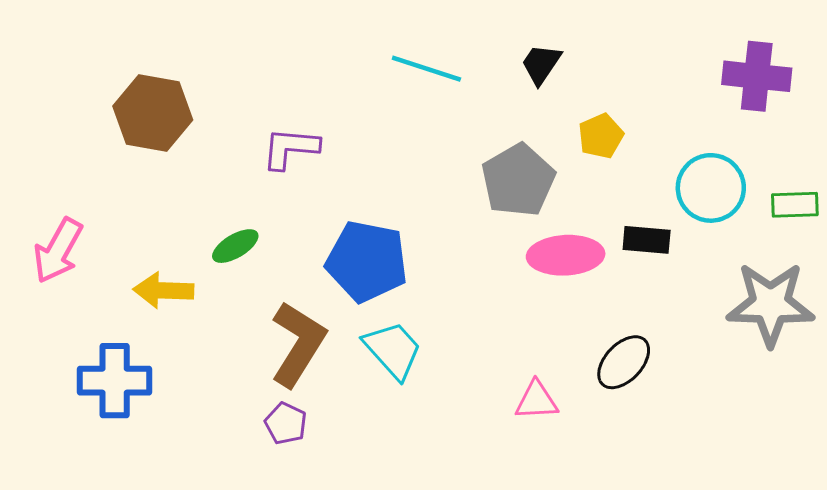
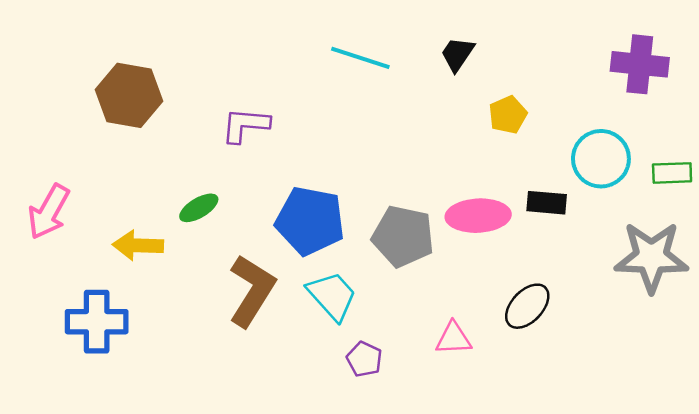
gray pentagon: (518, 180) -> (403, 236), moved, turned -30
purple pentagon: (286, 423) -> (364, 359), moved

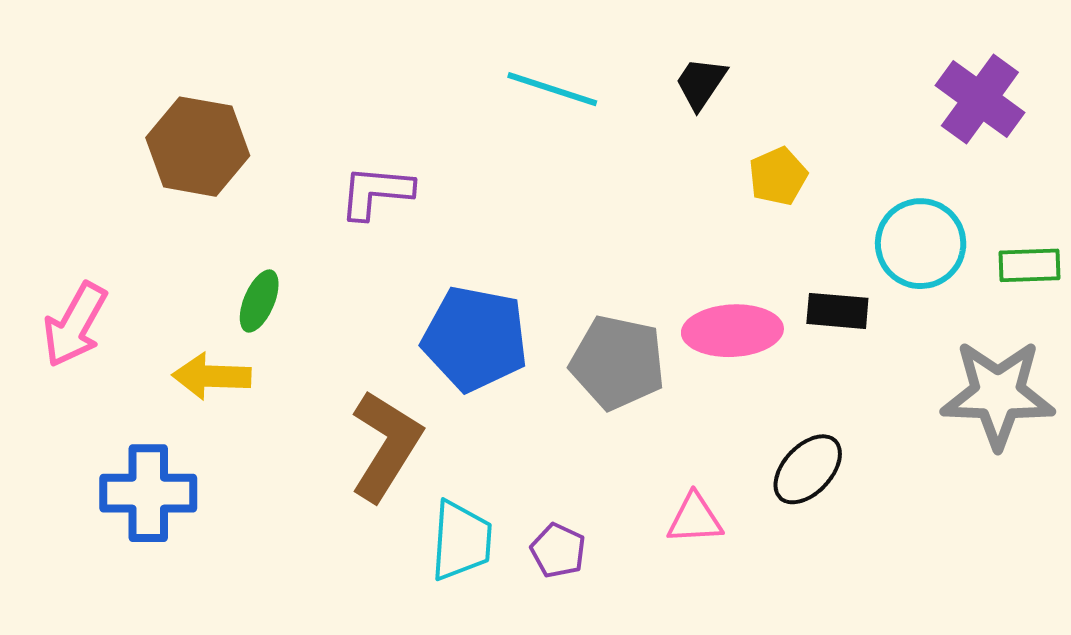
purple cross: (640, 64) -> (980, 99), turned 30
green ellipse: (199, 208) -> (259, 301), moved, turned -36
cyan trapezoid: (332, 296) -> (461, 541), moved, turned 46

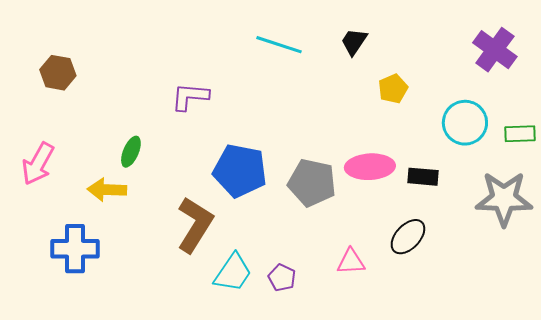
brown hexagon: (198, 147) -> (58, 73), moved, size x0.7
black rectangle: (837, 311) -> (423, 177), moved
cyan trapezoid: (461, 541) -> (233, 273), turned 30

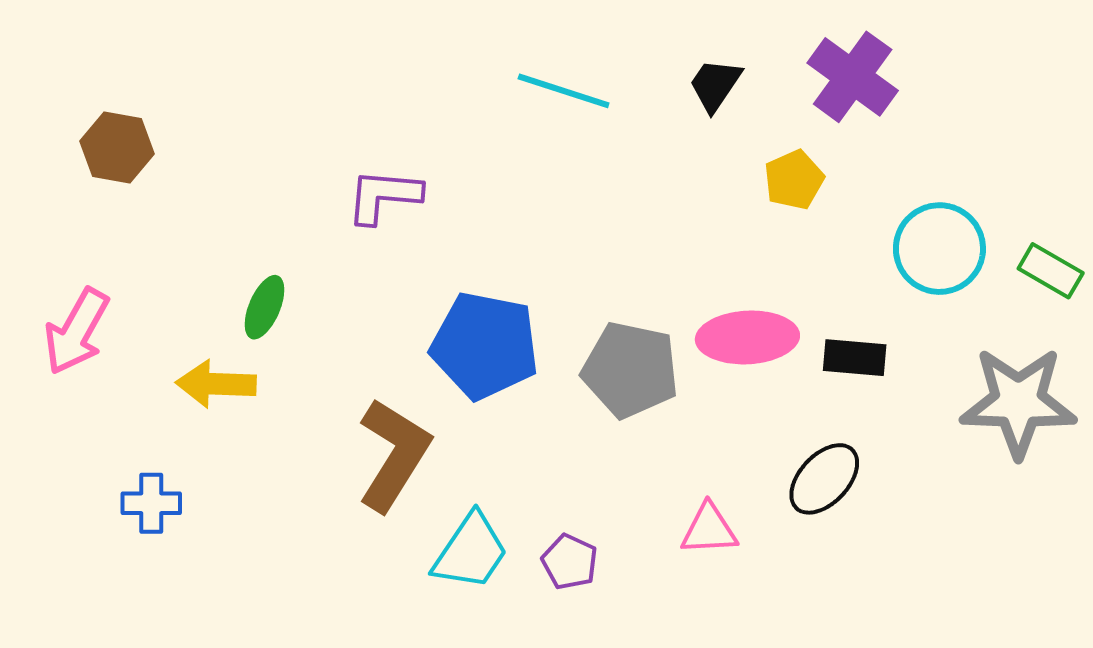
purple cross: (495, 50) -> (853, 77), moved
green rectangle: (520, 134) -> (1051, 271), turned 32
blue cross: (75, 249) -> (151, 503), size x0.6

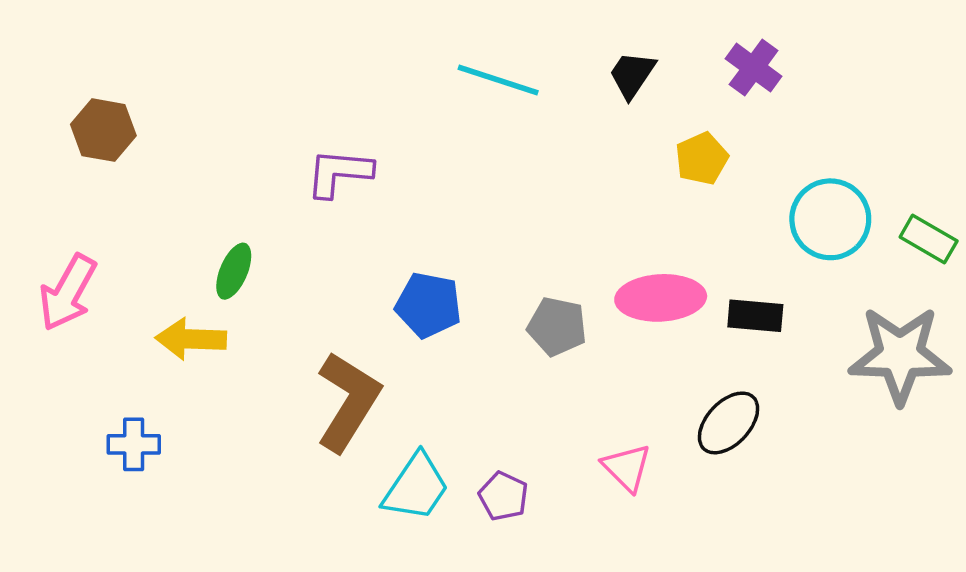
purple cross: (853, 77) -> (754, 68), size x0.7
blue pentagon: (485, 346) -> (428, 305), size x0.7
gray pentagon: (630, 370) -> (557, 326), size x0.7
pink triangle: (709, 529) -> (627, 468), turned 48

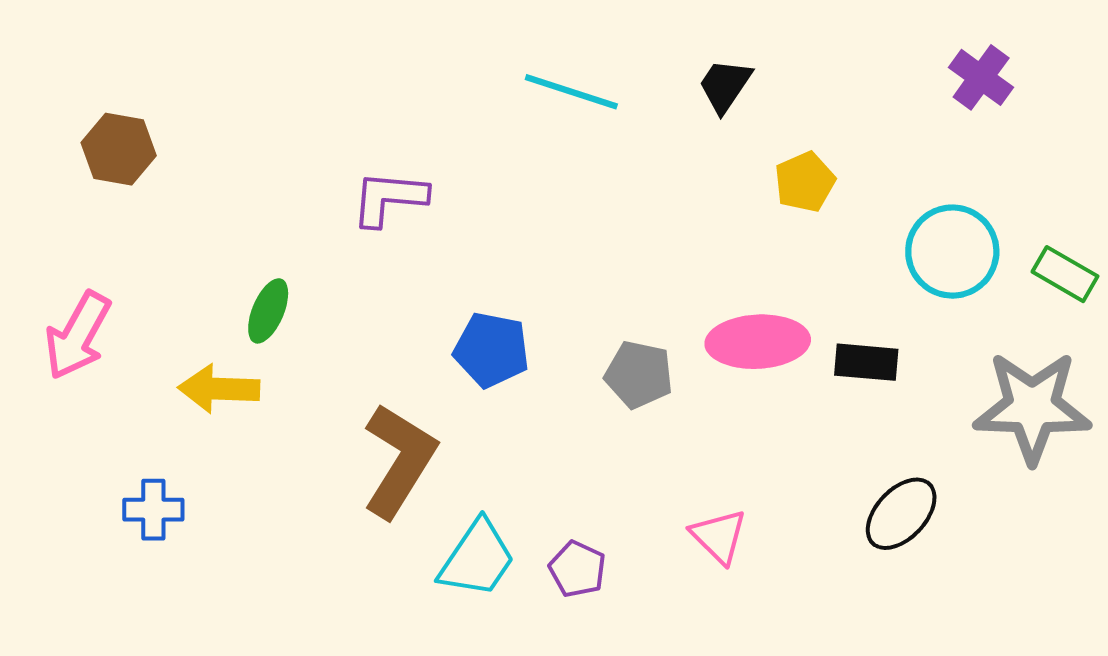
purple cross: (754, 68) -> (981, 77), moved
black ellipse: (728, 423) -> (901, 514), moved

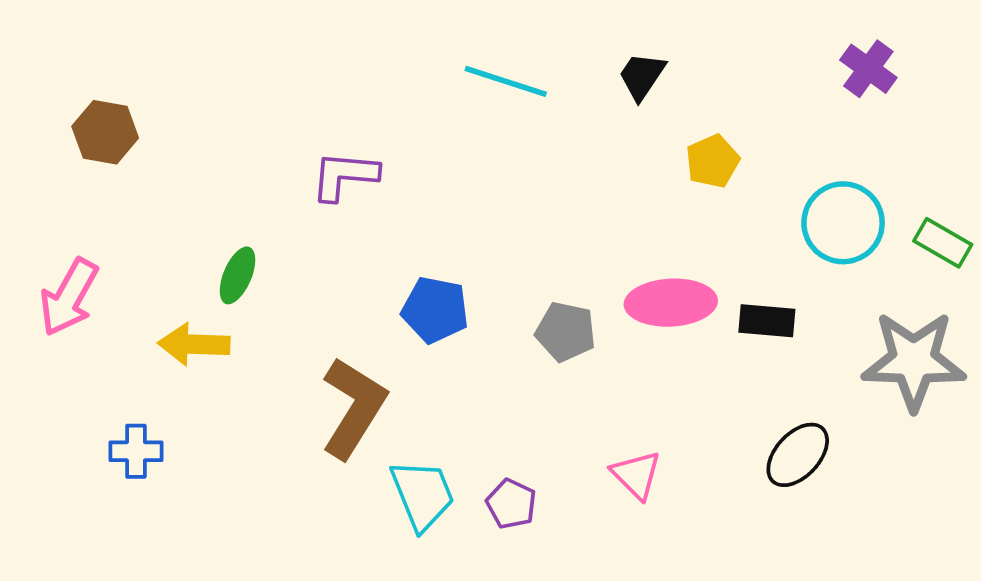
cyan trapezoid: (477, 559) -> (422, 495), turned -56

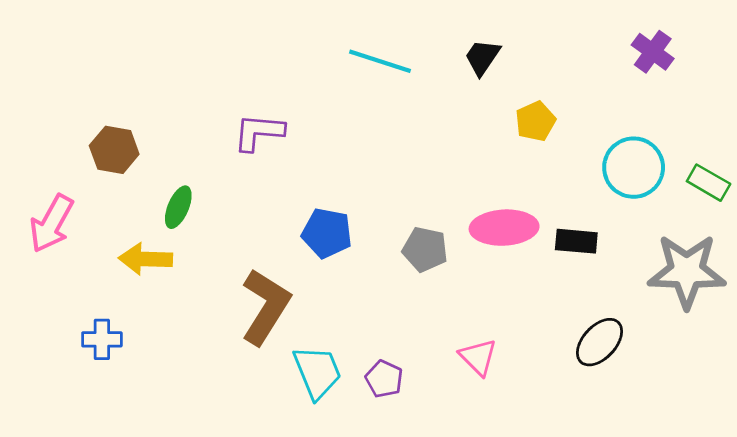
brown hexagon: (105, 132) -> (114, 150), moved

